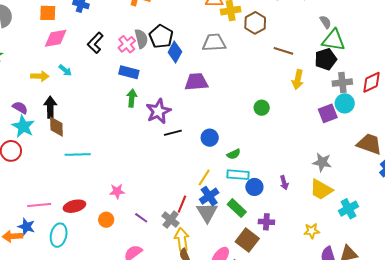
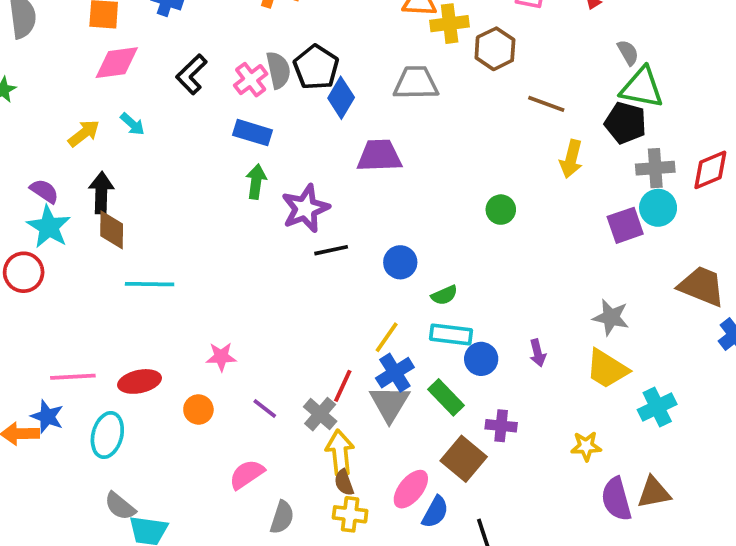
black pentagon: (326, 59) -> (625, 123), turned 30
yellow arrow: (40, 76) -> (84, 133), turned -42

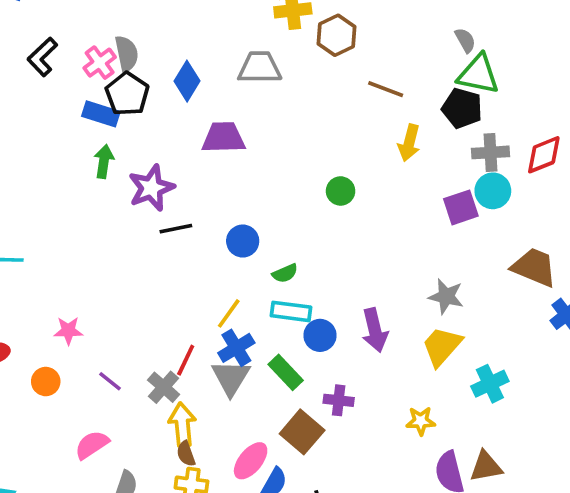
black pentagon: (316, 67) -> (127, 94), moved
purple arrow: (538, 353) -> (375, 330), size x1.6
yellow trapezoid: (607, 369) -> (442, 346), turned 99

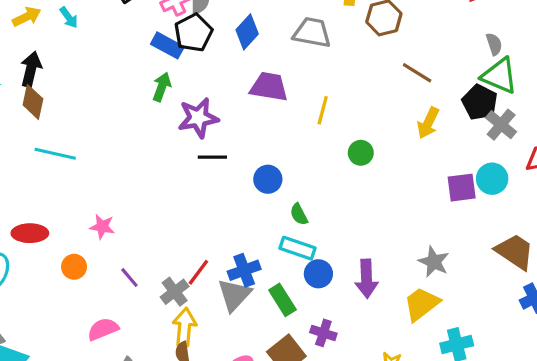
gray cross: (490, 152) -> (501, 125), moved, turned 32
green semicircle: (285, 273) -> (299, 214), turned 75
yellow line: (229, 313) -> (323, 110), moved, turned -32

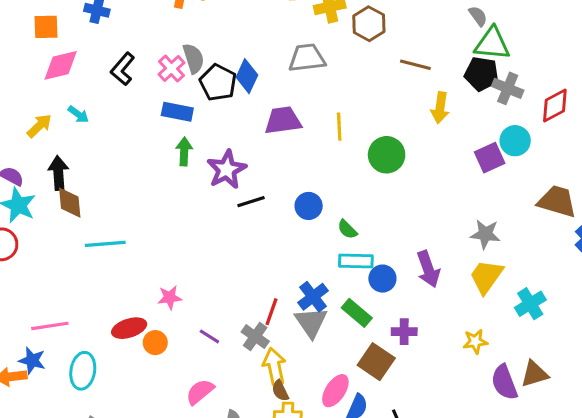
black pentagon: (193, 33) -> (218, 83), moved
green circle: (361, 153) -> (387, 155), size x1.5
red ellipse: (30, 233) -> (129, 328), moved

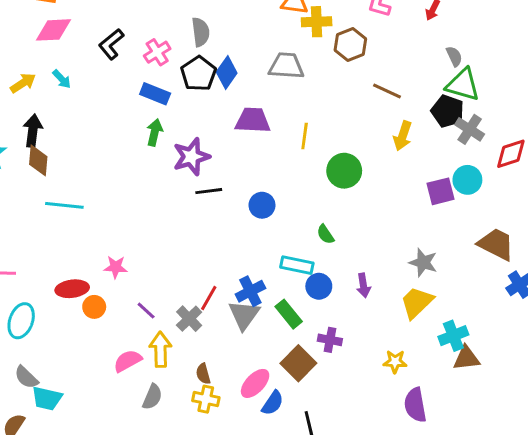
gray semicircle: (193, 58) -> (201, 32), moved
green semicircle: (347, 229) -> (325, 234), moved
purple arrow: (428, 269) -> (363, 285), size x0.7
yellow arrow: (274, 366) -> (160, 349), moved
brown triangle: (534, 374) -> (466, 358), moved

